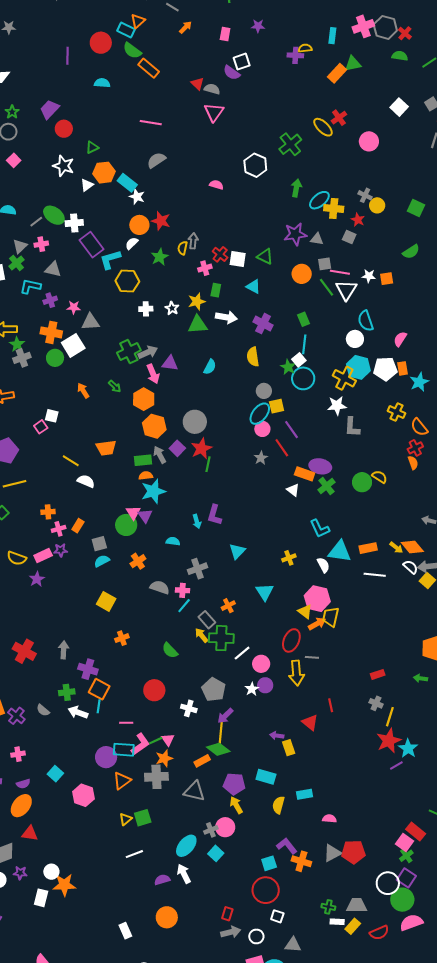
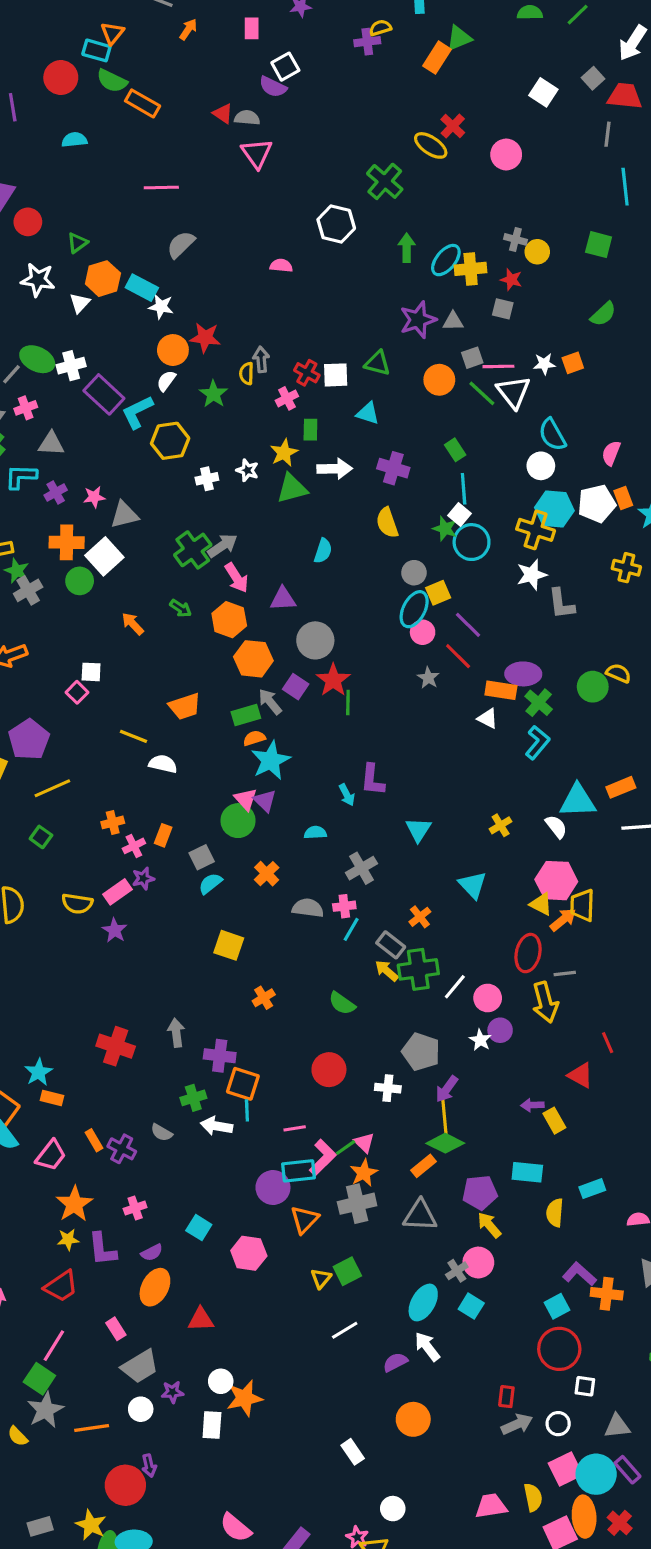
purple triangle: (170, 363) -> (283, 599), moved
cyan L-shape: (320, 529) -> (537, 743), moved, turned -105
red triangle: (30, 834) -> (201, 1320), moved

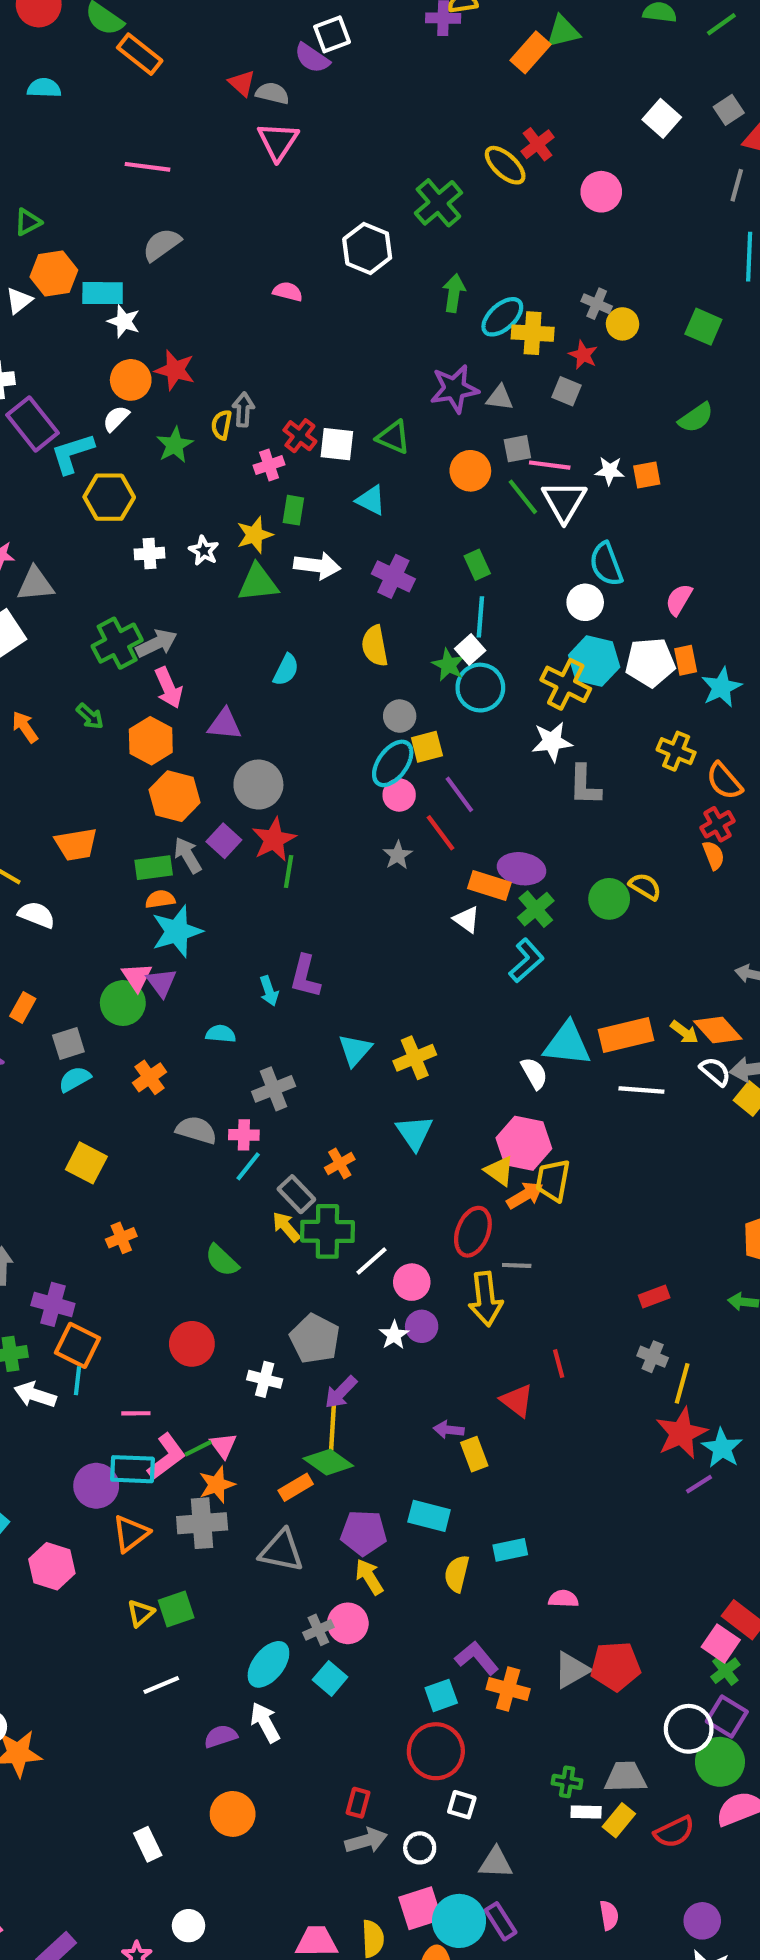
cyan rectangle: (142, 288) -> (103, 293), turned -36
orange rectangle: (621, 787) -> (626, 1035), size x1.4
yellow cross: (501, 825) -> (415, 1058), moved, size x1.4

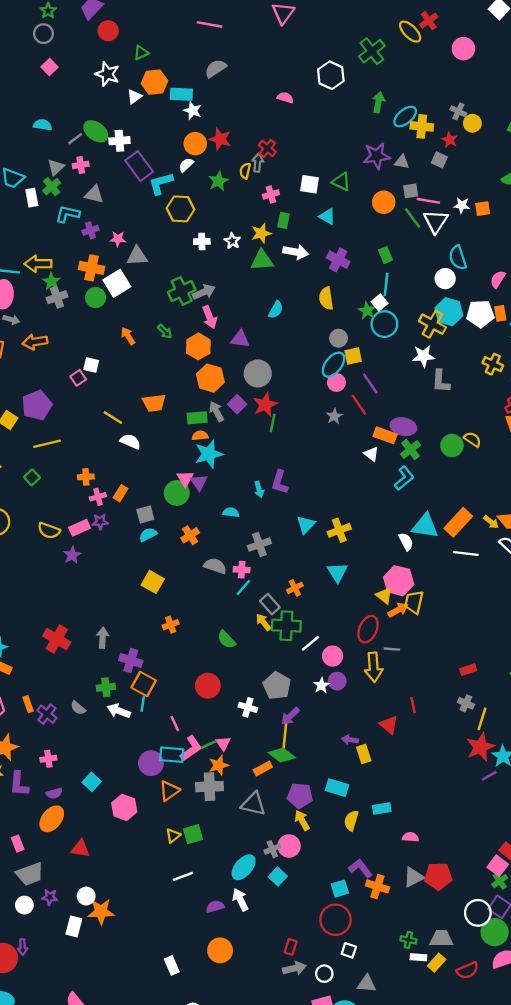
red cross: (300, 436) -> (267, 148), moved
orange rectangle: (626, 1035) -> (458, 522), turned -36
pink line: (136, 1413) -> (175, 723), turned 63

